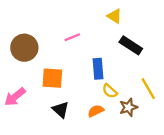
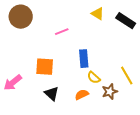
black rectangle: (131, 45) -> (126, 21), moved
brown circle: (24, 48) -> (21, 17), moved

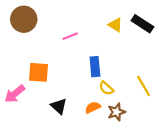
yellow triangle: (98, 14) -> (115, 25), moved
orange square: (45, 67) -> (38, 72), moved
brown star: (110, 92) -> (116, 112), moved

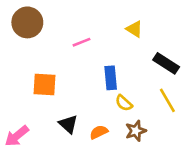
black rectangle: (142, 24) -> (166, 63), moved
pink arrow: (15, 94) -> (17, 136), moved
orange semicircle: (93, 107) -> (99, 132), moved

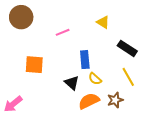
black triangle: (68, 124) -> (72, 83), moved
brown star: (136, 131) -> (115, 100), moved
orange semicircle: (99, 132) -> (89, 101), moved, size x1.5

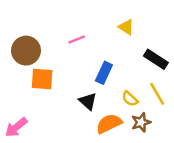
brown circle: (21, 17) -> (26, 51), moved
blue rectangle: (85, 60) -> (104, 73), turned 30
yellow semicircle: (95, 79) -> (130, 99), moved

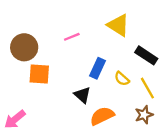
yellow triangle: (126, 27) -> (118, 25), size x1.5
yellow semicircle: (130, 99) -> (122, 79), moved
brown star: (141, 122) -> (144, 115), moved

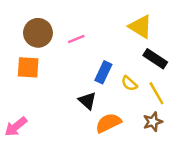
yellow triangle: (118, 25) -> (140, 27), moved
brown circle: (24, 47) -> (38, 33), moved
orange square: (39, 74) -> (28, 67), moved

